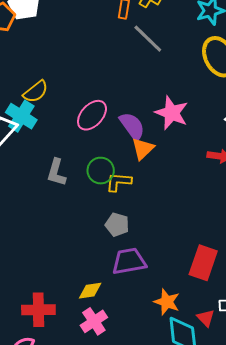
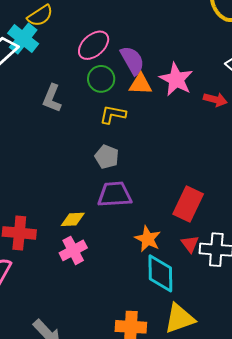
pink star: (172, 113) -> (176, 79), moved
orange triangle: (143, 149) -> (140, 84), turned 40
green circle: (101, 171) -> (101, 79), moved
red triangle: (206, 318) -> (190, 244), moved

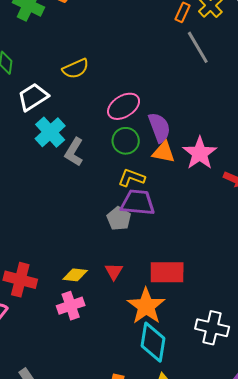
cyan cross: (23, 39) -> (50, 132), moved
purple trapezoid: (115, 194) -> (138, 203), moved
red rectangle: (188, 204) -> (167, 272), moved, turned 56
orange star: (148, 239) -> (146, 306), size x1.4
red triangle: (190, 244) -> (114, 271), moved

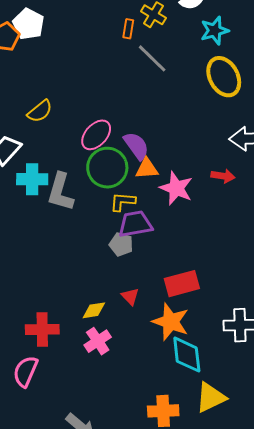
cyan cross: (50, 132) -> (32, 179), turned -32
green circle: (126, 141) -> (107, 168), size x1.5
gray L-shape: (74, 152) -> (60, 192), size x1.4
pink star: (200, 153) -> (176, 188), moved

